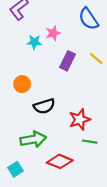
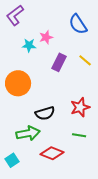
orange circle: (22, 84) -> (18, 83), size x1.6
black semicircle: (44, 106) -> (45, 113), moved
red star: (80, 119) -> (80, 107), moved

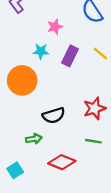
cyan star: (29, 45) -> (41, 51), moved
green arrow: (28, 133) -> (34, 139), size x0.6

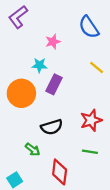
purple rectangle: (70, 56) -> (54, 84), moved
green arrow: (34, 139) -> (33, 149), turned 48
red diamond: (62, 162) -> (60, 172), turned 75

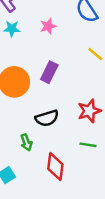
cyan star: (39, 65) -> (12, 29), moved
green arrow: (33, 149) -> (26, 142), turned 32

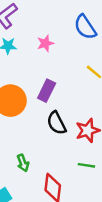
black semicircle: (47, 118) -> (57, 123), moved, turned 80

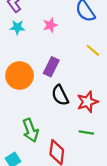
green arrow: (23, 163) -> (30, 130), size x1.5

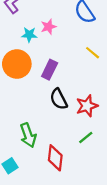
cyan star: (17, 27) -> (29, 35), moved
orange circle: (20, 76) -> (17, 64), moved
green line: (86, 132) -> (86, 137), turned -48

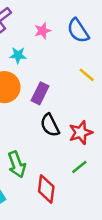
pink star: (48, 27) -> (43, 31), moved

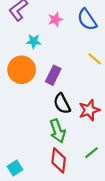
green arrow: (17, 164) -> (58, 131), moved
green line: (79, 167) -> (91, 153), moved

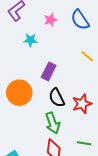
orange circle: (22, 70) -> (19, 93), moved
green line: (91, 153) -> (84, 143), turned 48

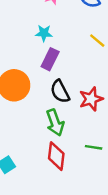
cyan star: (30, 40) -> (44, 33), moved

